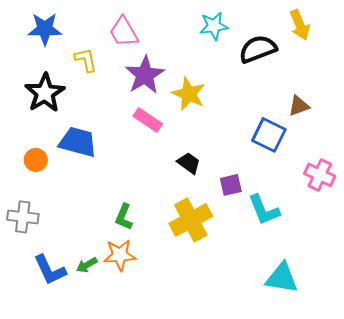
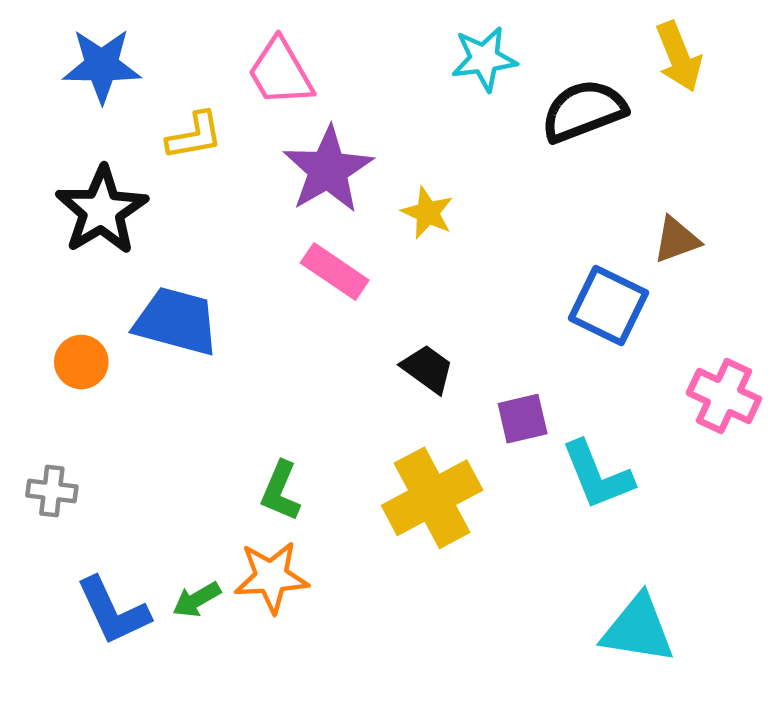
yellow L-shape: (86, 60) -> (194, 136), turned 92
yellow star: (189, 94) -> (428, 213), size x0.7
gray cross: (23, 217) -> (52, 491), size x0.7

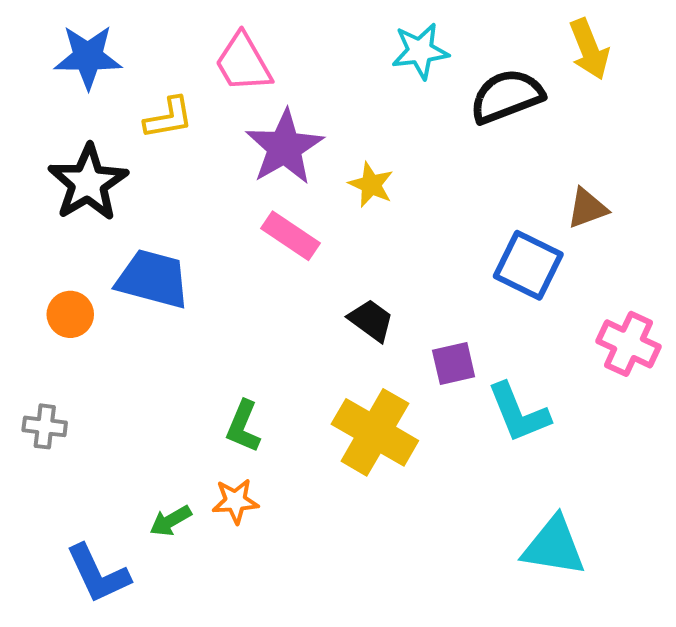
yellow cross: (432, 498) -> (375, 432), turned -32
orange star: (271, 577) -> (235, 501), size x0.7
blue L-shape: (113, 611) -> (98, 574), moved

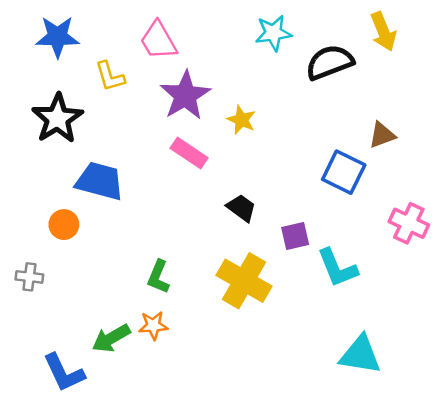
yellow L-shape: (169, 118) -> (110, 76), turned 84
orange circle: (70, 314) -> (64, 225), moved
green arrow: (171, 521) -> (111, 338), size x1.4

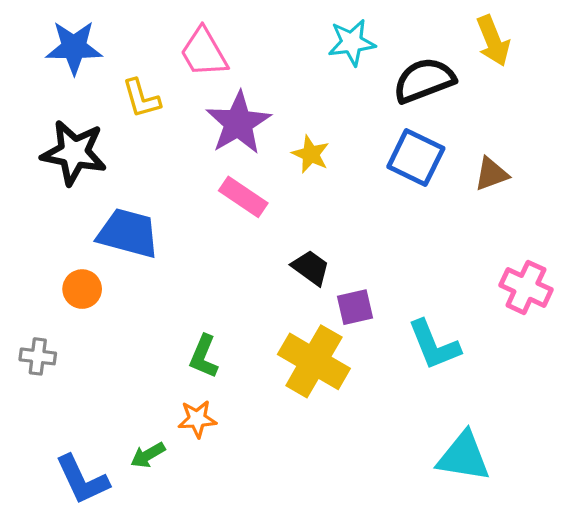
black star: (57, 118) -> (74, 153), turned -30
blue square: (344, 172) -> (416, 158), moved
purple square: (295, 236) -> (355, 307), moved
green arrow: (111, 338) -> (148, 455), moved, size x0.7

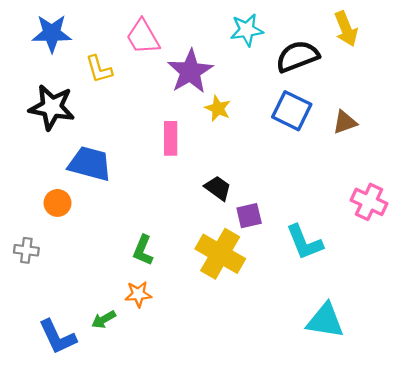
purple star: (238, 123) -> (190, 71), moved
pink rectangle: (243, 197) -> (171, 138), turned 56

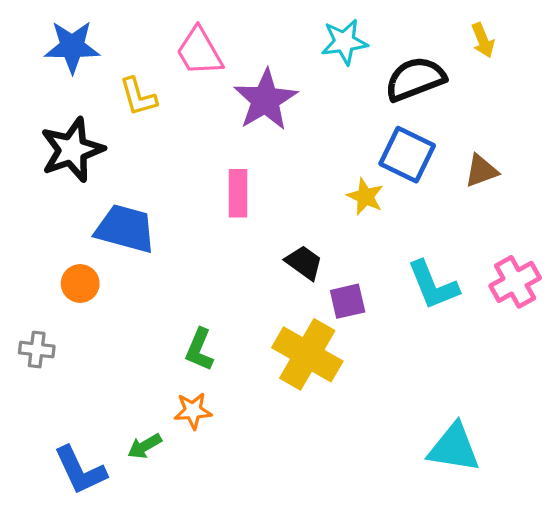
yellow arrow: (346, 29) -> (483, 40), size x0.7
black star: (52, 107) -> (72, 150), turned -30
yellow star: (218, 108) -> (365, 197), moved
pink cross: (369, 202) -> (515, 282), turned 36
cyan L-shape: (304, 242) -> (433, 285), moved

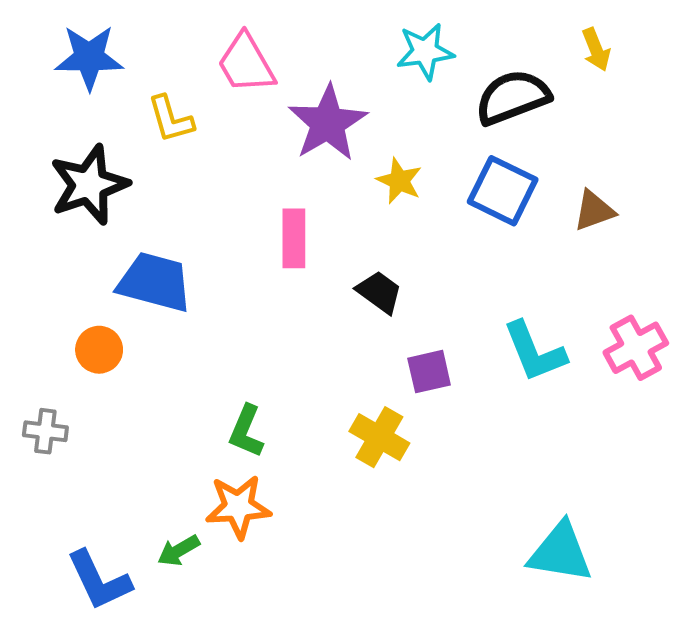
yellow star: (365, 197) -> (399, 181), moved
black trapezoid: (304, 263) -> (379, 292), moved
yellow cross: (307, 354) -> (379, 437), size x0.7
orange star: (193, 411) -> (238, 507), size x1.4

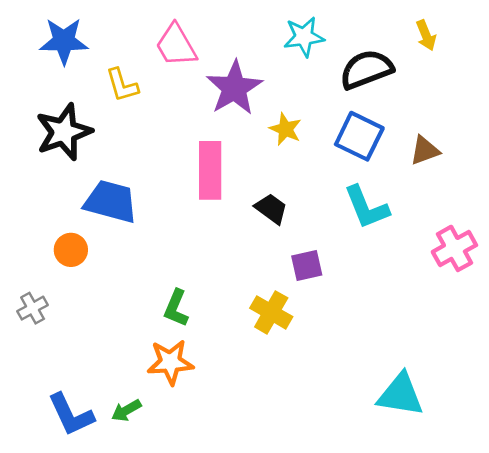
pink rectangle: (294, 238) -> (210, 170), size x1.4
cyan L-shape: (534, 352) -> (366, 207), moved
gray cross: (45, 431) -> (33, 308), turned -36
green arrow: (179, 550) -> (126, 410), moved

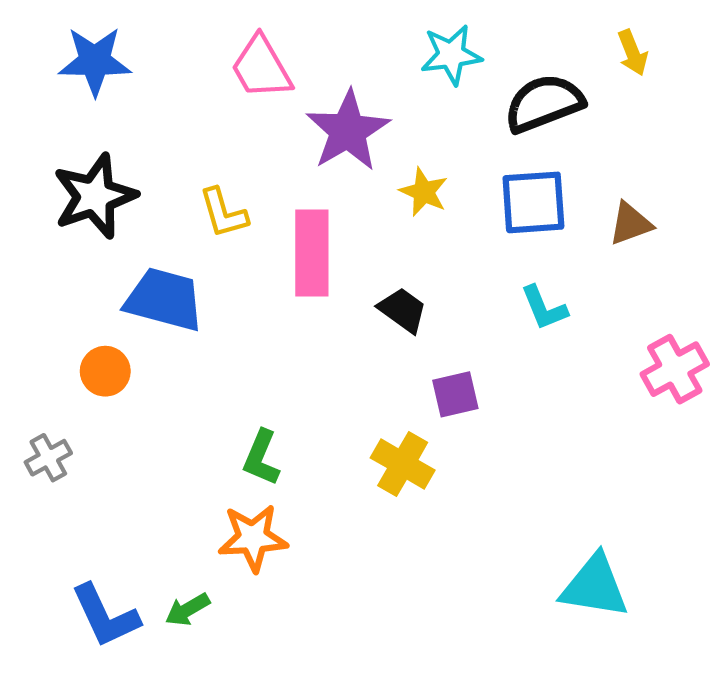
yellow L-shape: (122, 85) -> (223, 213), moved
blue square: (359, 136) -> (533, 202), turned -30
cyan L-shape: (366, 207) -> (544, 308), size x0.7

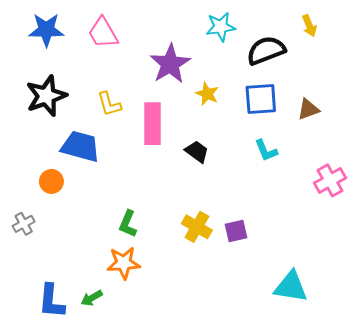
pink trapezoid: (261, 67) -> (103, 33), moved
purple square: (455, 394) -> (236, 231), moved
blue L-shape: (105, 616) -> (51, 301), turned 30

